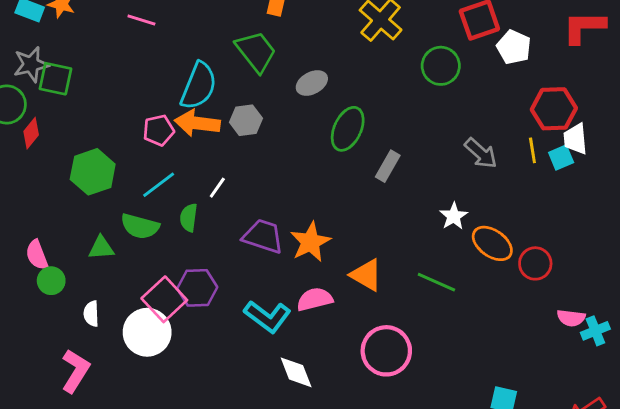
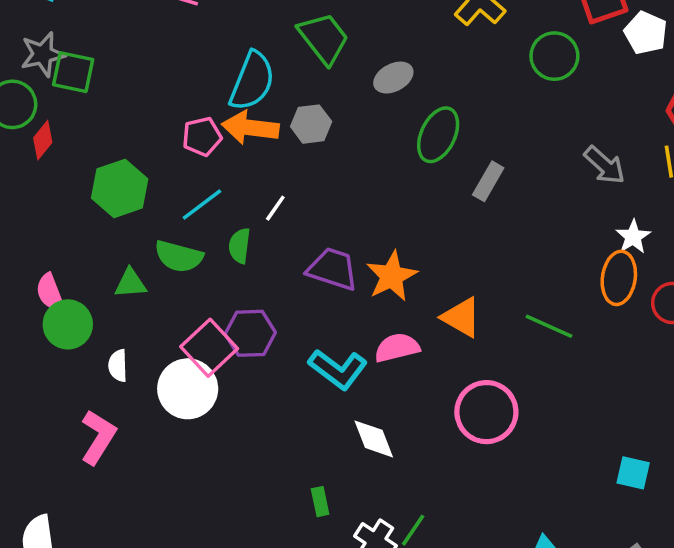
white star: (454, 216) -> (633, 237), moved
orange ellipse: (492, 243) -> (619, 278), turned 63
green circle: (51, 281) -> (68, 324), size x1.4

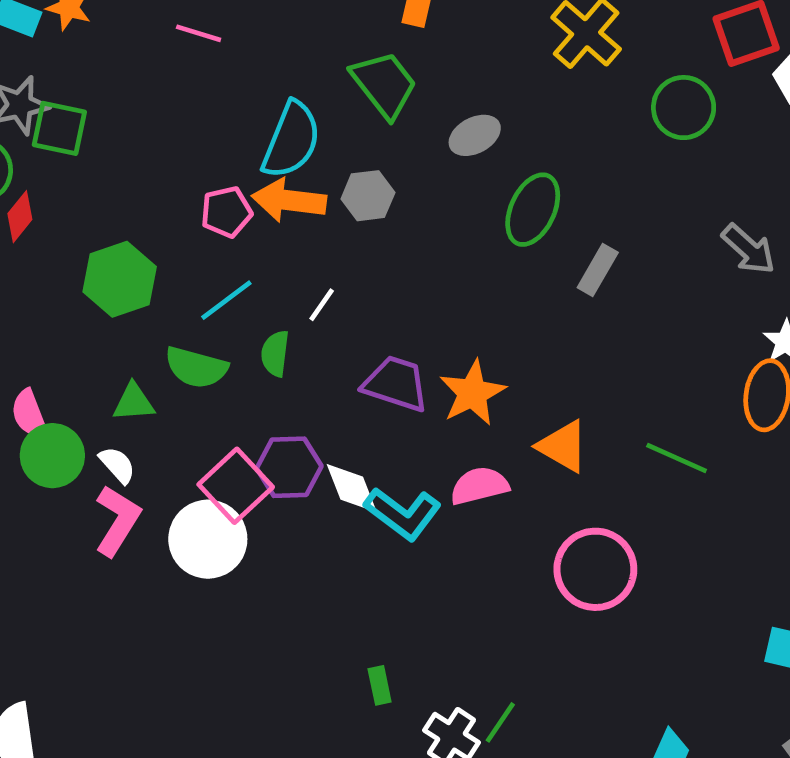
white semicircle: (118, 366) -> (117, 465), moved, turned 140
pink L-shape: (98, 437) -> (117, 521), moved
white diamond: (374, 439) -> (352, 488), moved

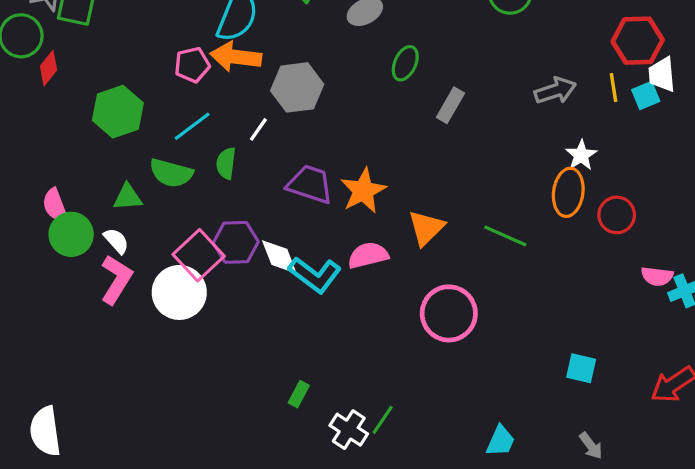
gray hexagon: (368, 196) -> (297, 87), moved, size x1.4
green ellipse: (533, 210) -> (405, 63), size x0.7
gray arrow: (749, 249) -> (555, 91), turned -60
orange triangle: (563, 446) -> (426, 228), turned 45
green rectangle: (380, 685) -> (299, 394), turned 40

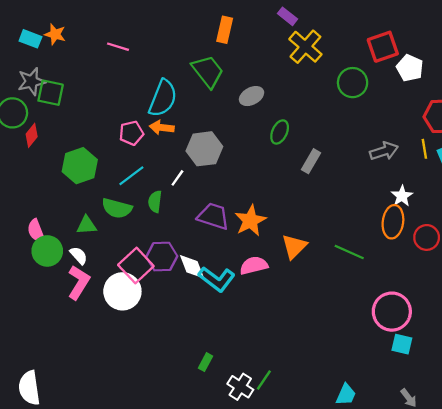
orange arrow: (236, 57) -> (162, 127), size x0.7
pink circle: (449, 313) -> (392, 312), moved

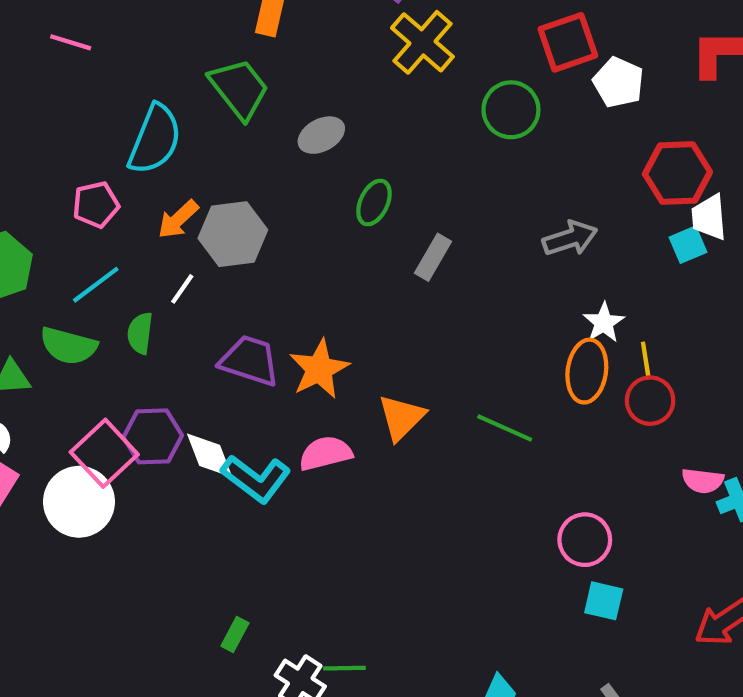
orange arrow: (162, 127) -> (178, 219), moved, turned -50
yellow line: (424, 149) -> (646, 361), moved
pink circle: (392, 312) -> (585, 540), size x0.7
green line: (264, 380) -> (345, 668), turned 55

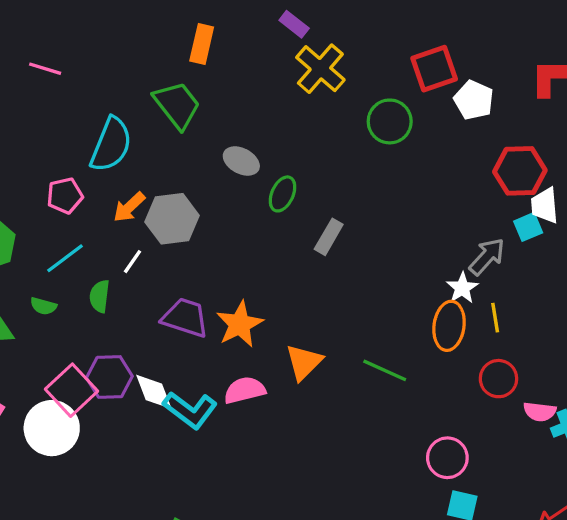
gray ellipse: (321, 135) -> (241, 161), moved, turned 56
gray arrow: (570, 238) -> (487, 257), moved, turned -30
green semicircle: (68, 346) -> (43, 306), size x0.6
red circle: (650, 401) -> (498, 379), moved

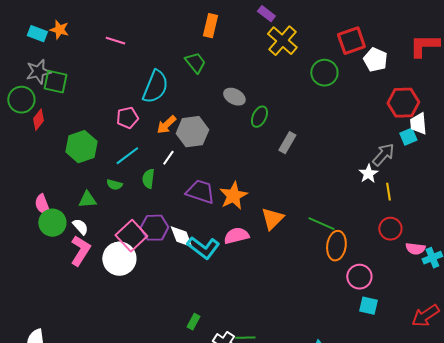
green trapezoid: (177, 105) -> (195, 63), size x0.7
orange ellipse: (449, 326) -> (336, 246), moved

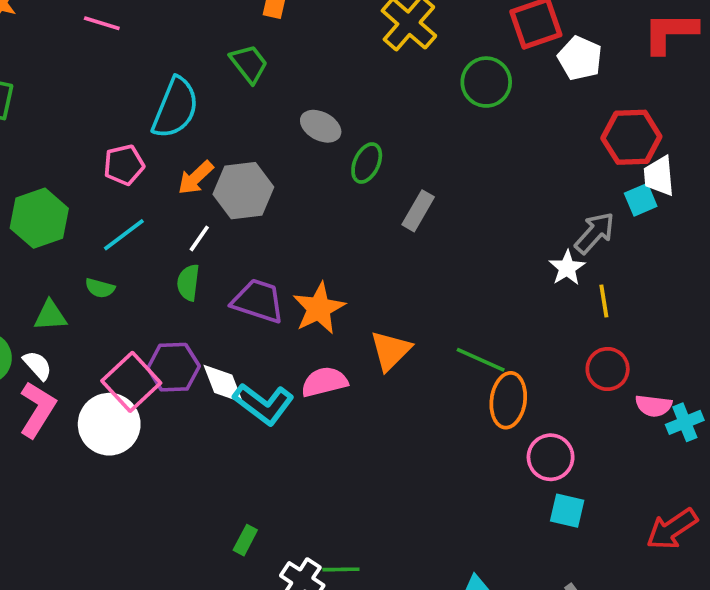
green semicircle: (148, 179) -> (188, 283), moved

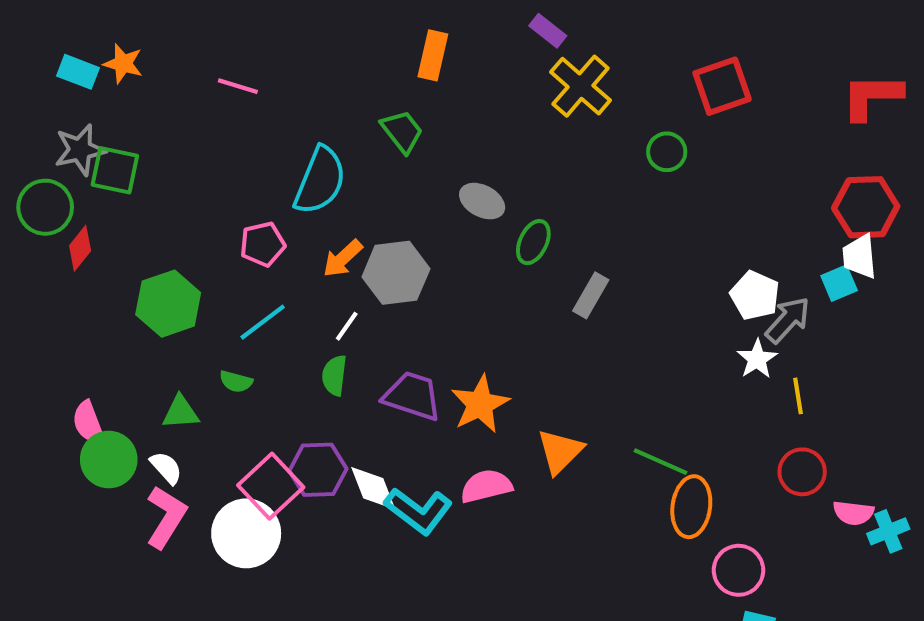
white pentagon: (580, 58) -> (755, 295), moved
green circle: (486, 82) -> (667, 152), size x0.7
red hexagon: (631, 137) -> (866, 207), moved

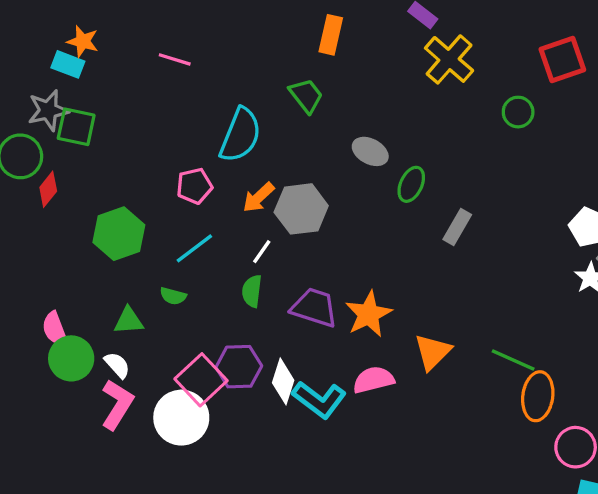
cyan rectangle: (78, 72) -> (68, 64), moved
white diamond: (373, 488) -> (283, 381), turned 39

